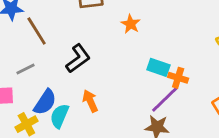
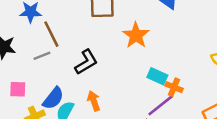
orange star: (131, 24) -> (136, 35), size x1.5
gray line: (26, 69) -> (42, 56), moved

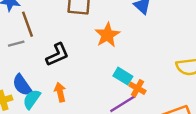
blue semicircle: (53, 98) -> (22, 85), turned 100

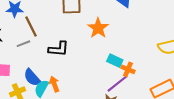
black L-shape: (57, 55) -> (59, 49), turned 35
orange arrow: (60, 92) -> (54, 84), moved

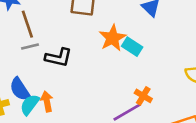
gray line: (23, 44) -> (30, 46), moved
cyan rectangle: (115, 61) -> (132, 47), moved

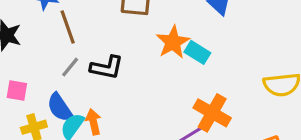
gray line: (30, 46) -> (70, 67), moved, turned -36
orange cross: (143, 96) -> (212, 113), size x1.6

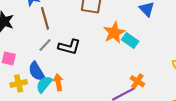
orange cross: (212, 113) -> (137, 81), size x0.6

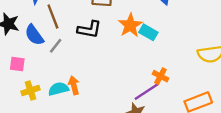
black L-shape: (69, 47) -> (89, 29), moved
blue semicircle: (37, 71) -> (34, 35), moved
cyan semicircle: (44, 84) -> (58, 89), turned 42

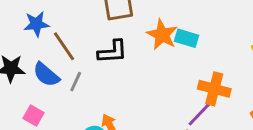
pink square: (17, 64) -> (33, 115), turned 35
orange cross: (160, 76) -> (214, 89), size x1.5

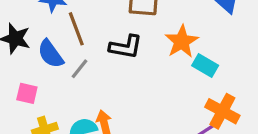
cyan rectangle: (187, 38) -> (205, 66), moved
pink square: (33, 115) -> (27, 93), turned -30

